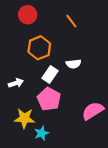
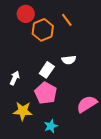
orange hexagon: (39, 48) -> (43, 30), moved
white arrow: (16, 83) -> (15, 78), turned -48
cyan star: (41, 133) -> (51, 126), moved

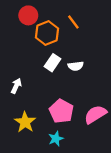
white rectangle: (47, 70) -> (53, 63), moved
pink pentagon: (46, 93) -> (61, 111), moved
yellow star: (23, 111) -> (25, 122), turned 30

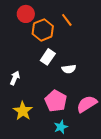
white semicircle: (76, 66) -> (69, 69), moved
cyan star: (56, 139) -> (61, 127), moved

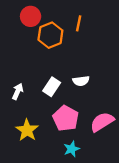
orange line: (67, 20) -> (79, 23), turned 48
white rectangle: (48, 57) -> (52, 87), moved

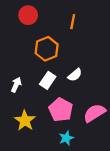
orange hexagon: (50, 35) -> (47, 49), moved
white semicircle: (81, 81) -> (75, 75), turned -32

